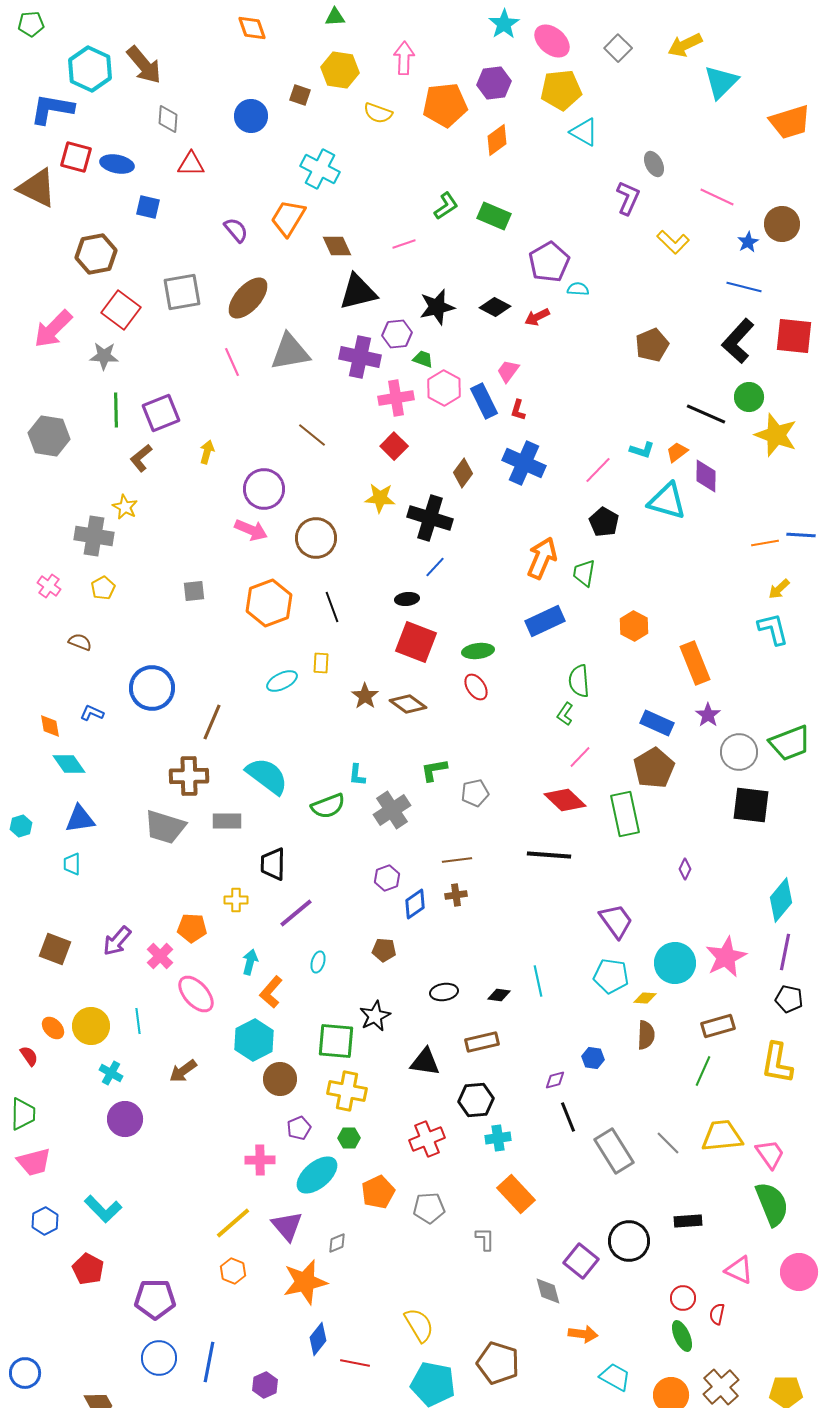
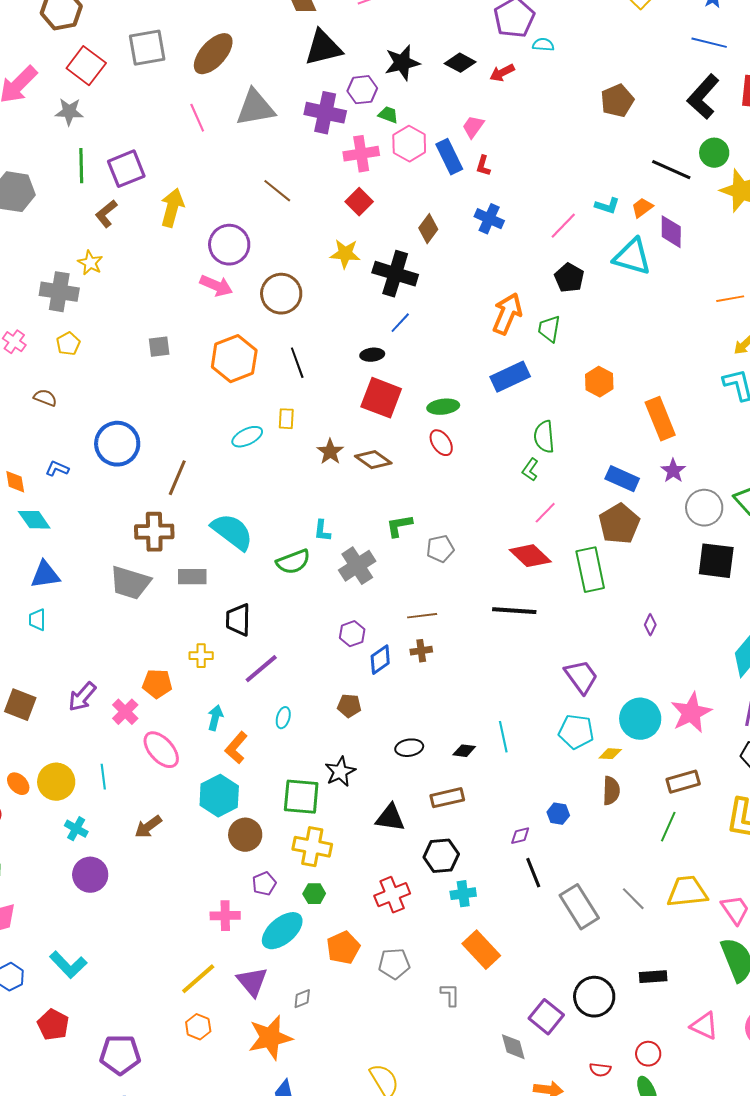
yellow arrow: (207, 452) -> (172, 208), size x1.6
blue cross: (524, 463) -> (489, 219), size x0.7
red semicircle: (717, 1314) -> (600, 1070), moved, turned -95

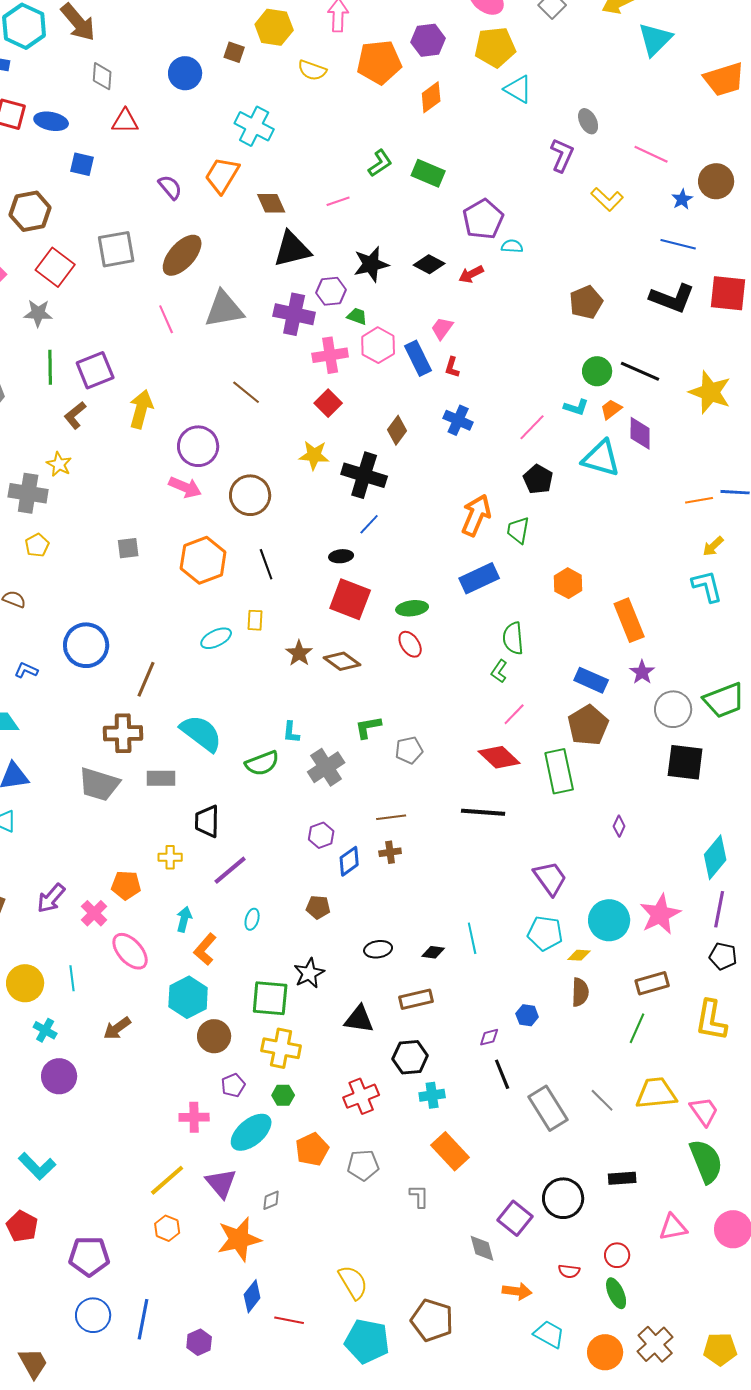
black L-shape: (703, 97) -> (672, 298), turned -111
green circle: (714, 153) -> (597, 371), moved
pink triangle: (704, 1026) -> (673, 1227), turned -36

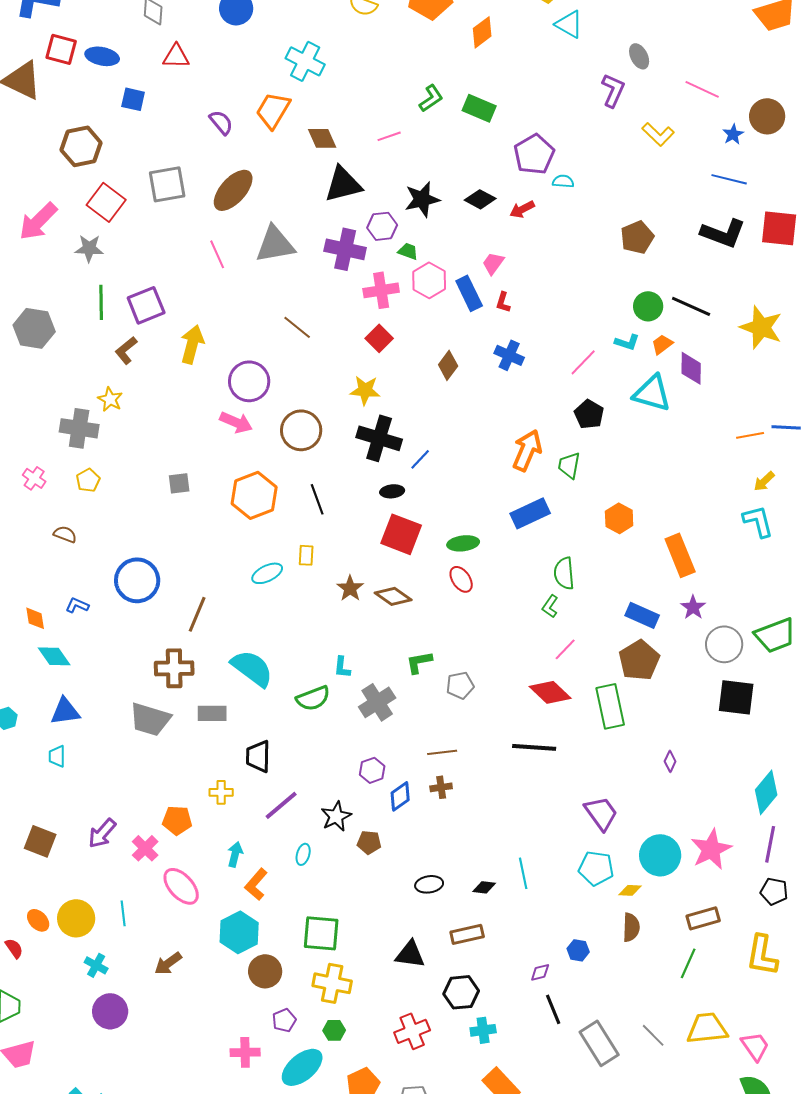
black cross: (364, 475) -> (379, 438), moved
black star: (309, 973) -> (336, 816), moved

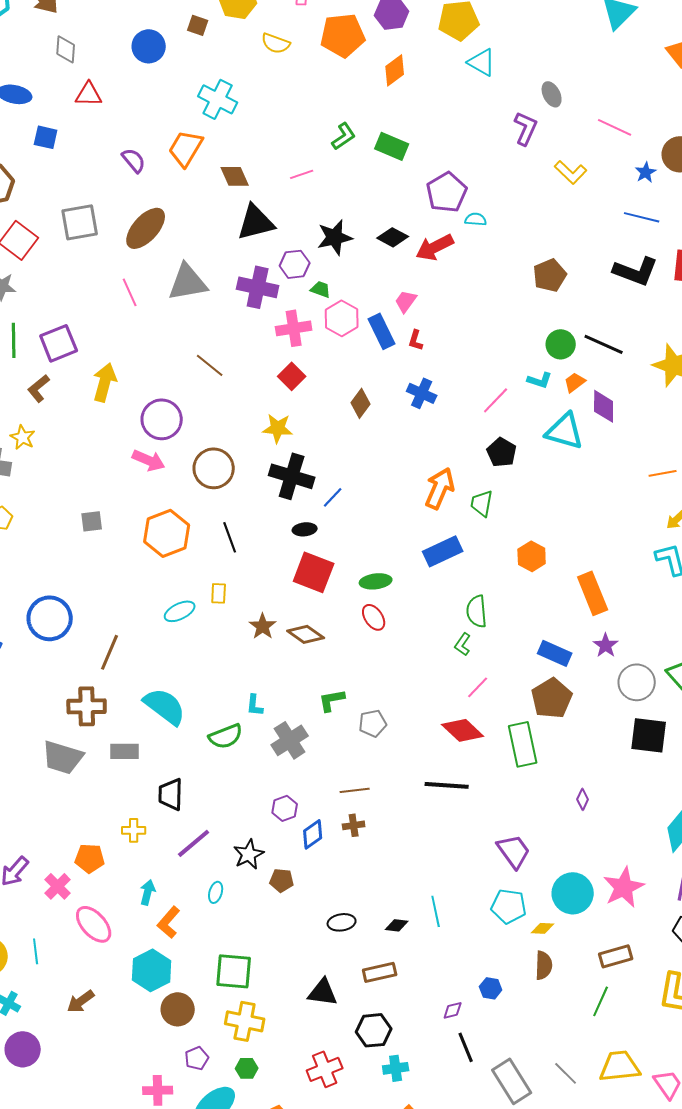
red arrow: (522, 209) -> (435, 247), size x1.5

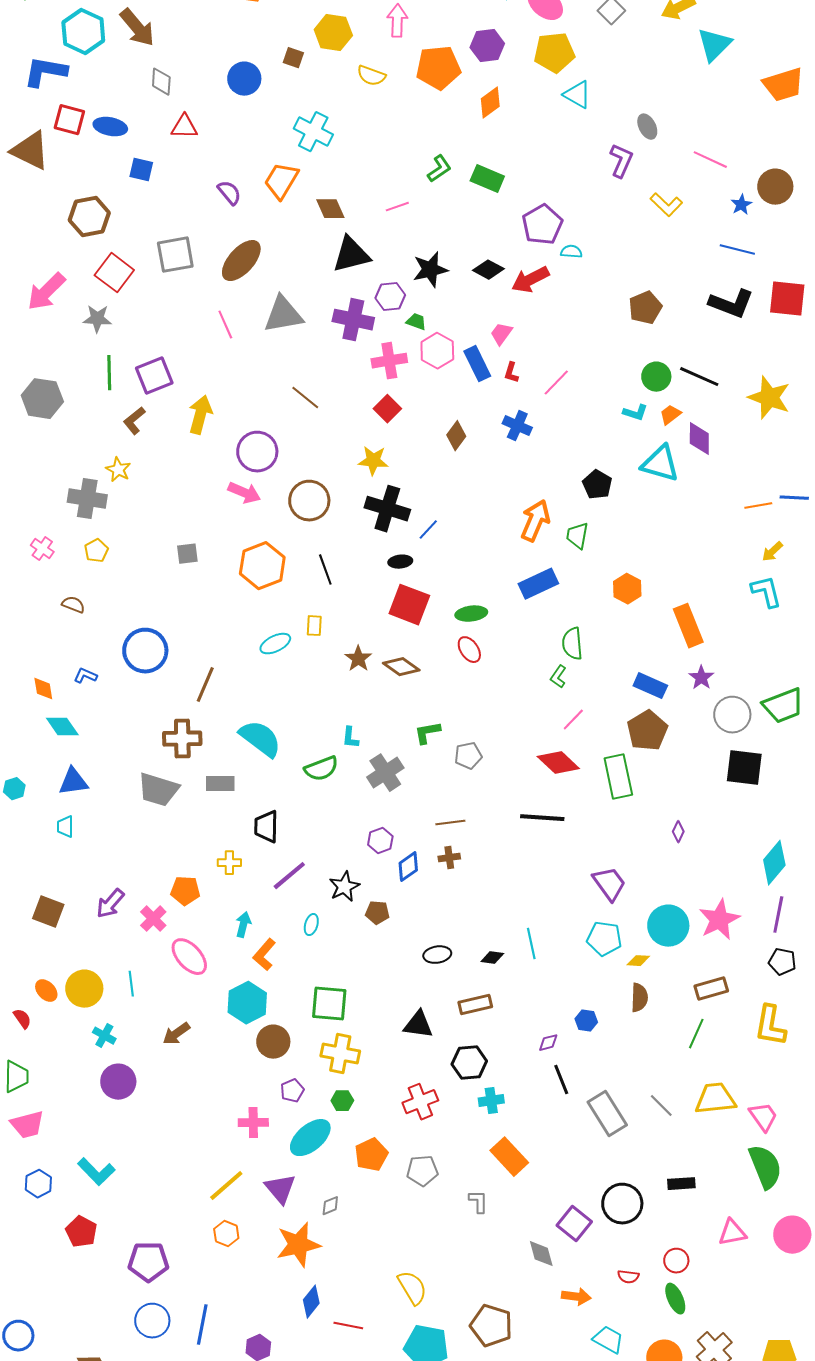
pink line: (496, 400) -> (556, 383), moved

